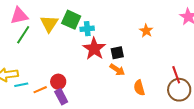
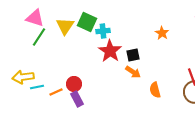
pink triangle: (19, 16) -> (35, 18), turned 30

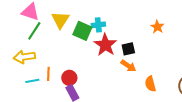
green square: (87, 22) -> (82, 31), moved
yellow arrow: (23, 77) -> (24, 57), moved
orange line: (56, 92) -> (48, 74), moved, turned -64

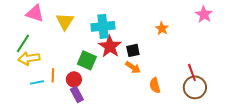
cyan cross: (98, 25) -> (103, 26), size x1.6
green line: (34, 31) -> (23, 43), moved
green square: (82, 31) -> (87, 60), moved

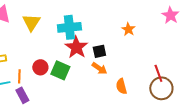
green square: (87, 60) -> (60, 70), moved
red circle: (74, 79) -> (40, 67), moved
purple rectangle: (77, 94) -> (22, 95), moved

